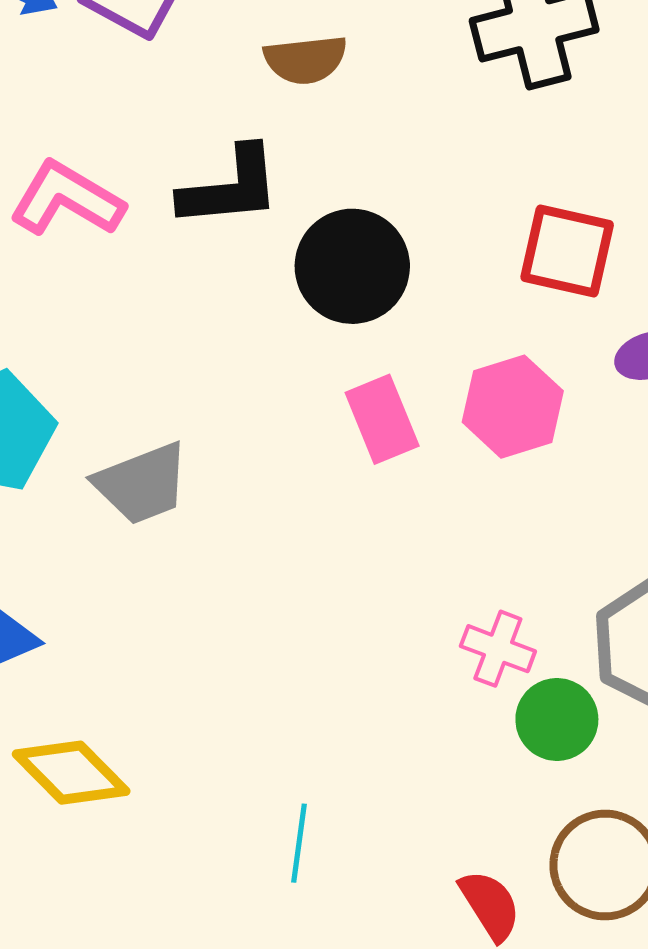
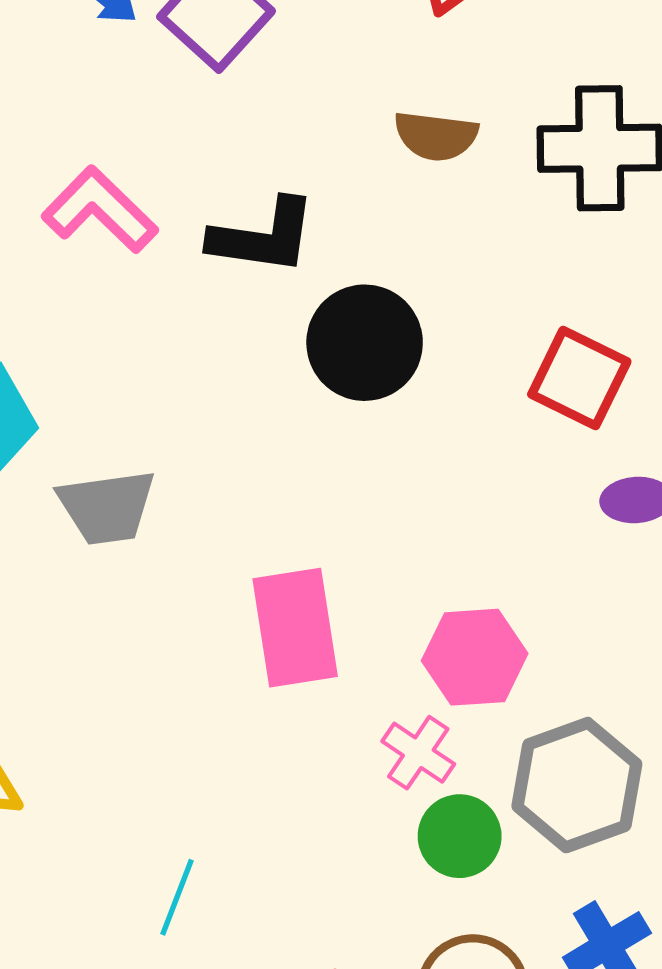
brown semicircle: (305, 60) -> (436, 136), moved
pink hexagon: (513, 407) -> (475, 657), moved
pink rectangle: (382, 419) -> (295, 628), moved, size x1.4

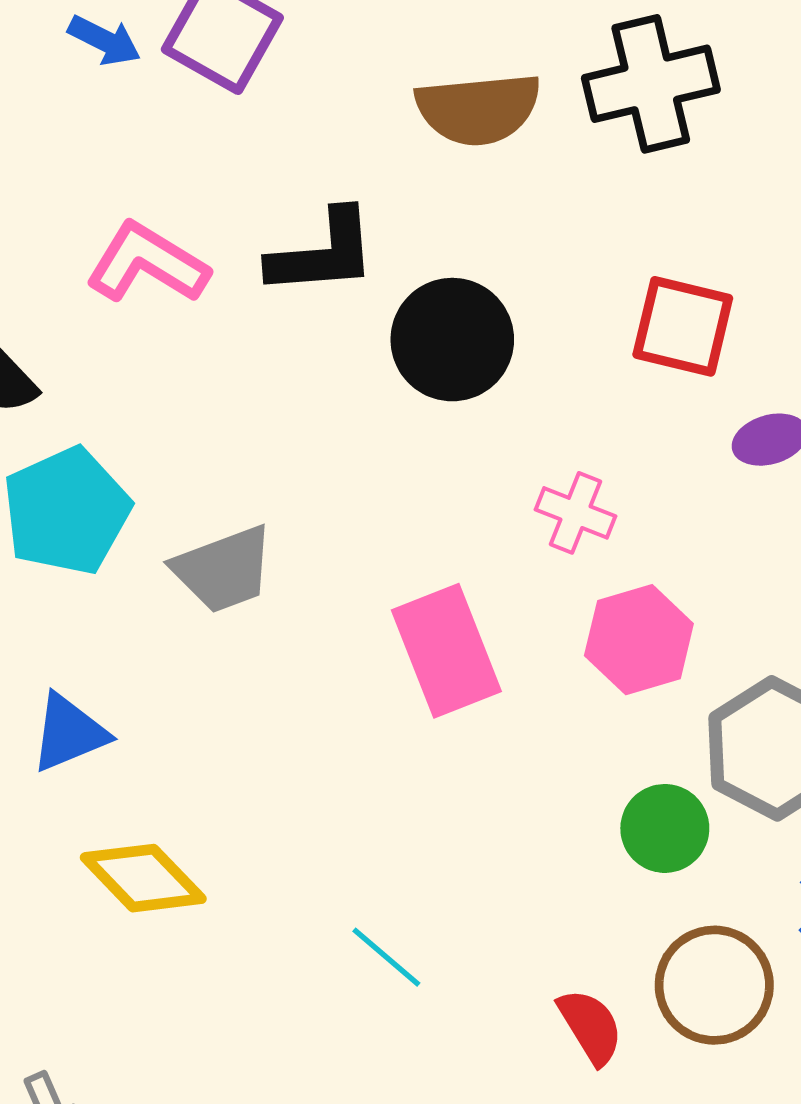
brown semicircle: (436, 136) -> (478, 109), size x1.4
pink cross: (418, 753) -> (576, 513), moved
cyan line: (177, 897) -> (386, 957), turned -58

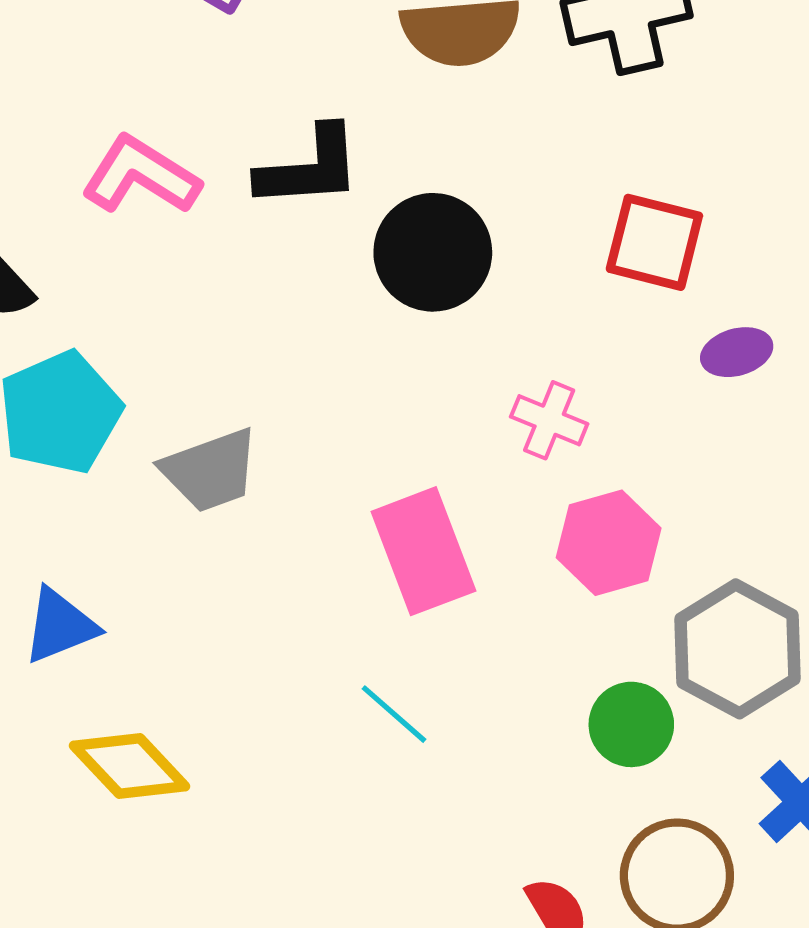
cyan line: (386, 957) -> (394, 714), moved

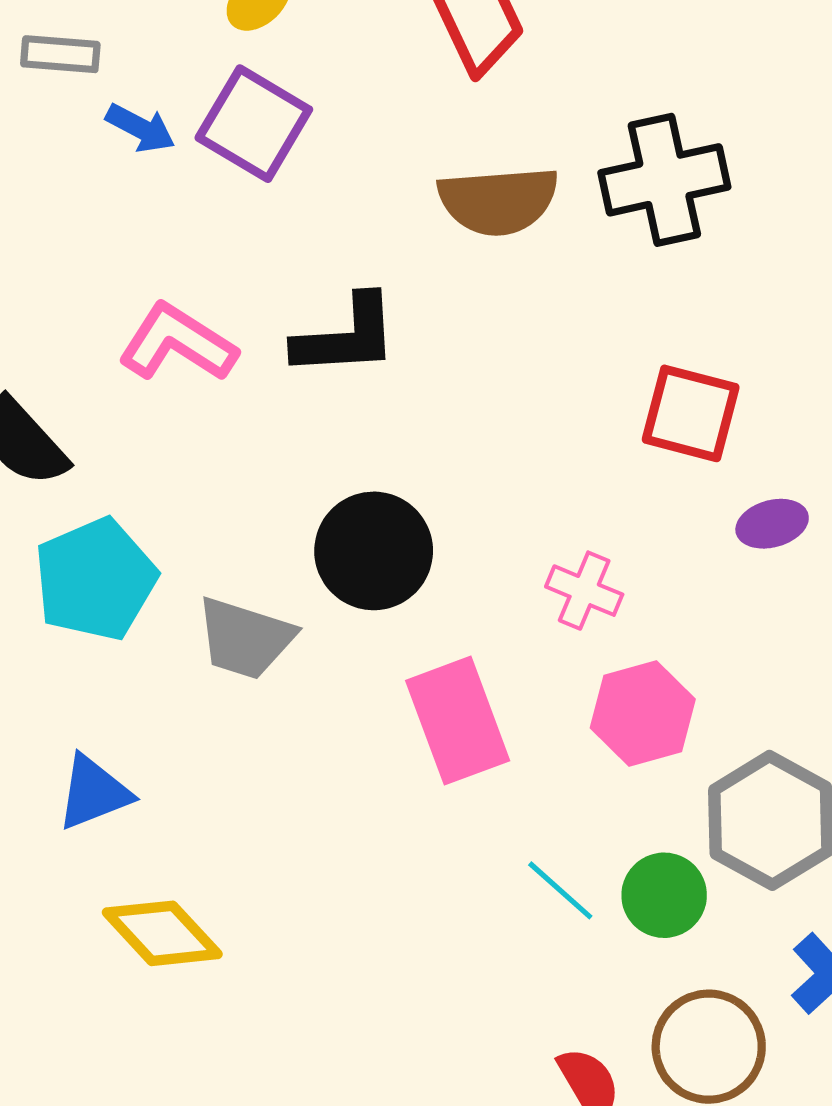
black circle: (433, 252) -> (374, 551), moved
gray trapezoid: (210, 470) -> (245, 638), turned 37
cyan line: (394, 714) -> (560, 890), moved

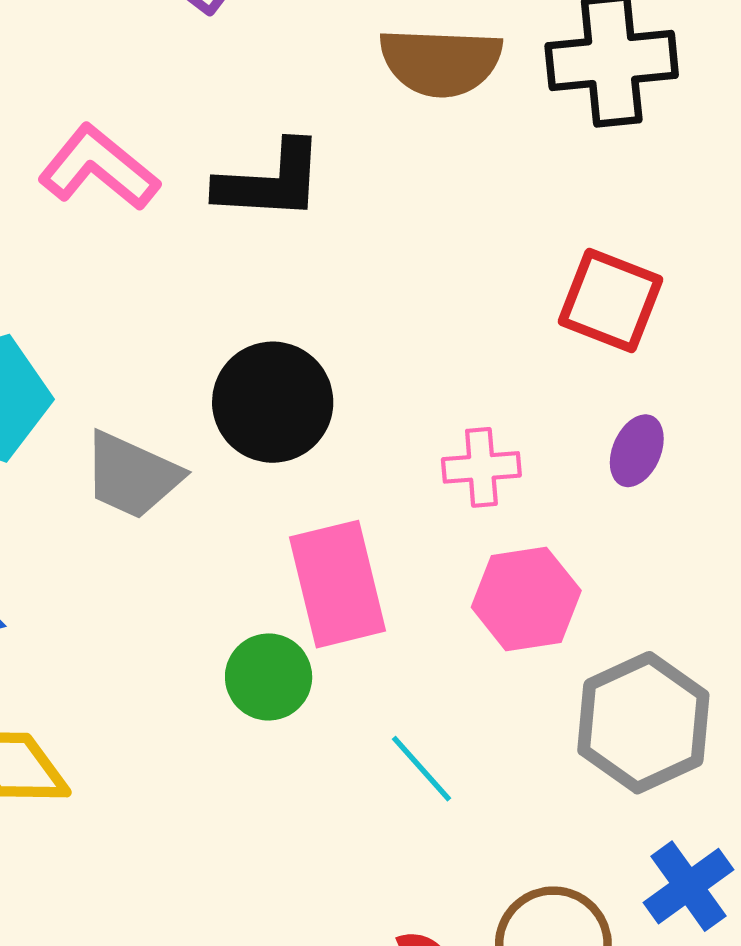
purple ellipse: (772, 524) -> (637, 451), moved, turned -58
pink cross: (584, 591) -> (481, 467), turned -34
green circle: (664, 895) -> (269, 677), moved

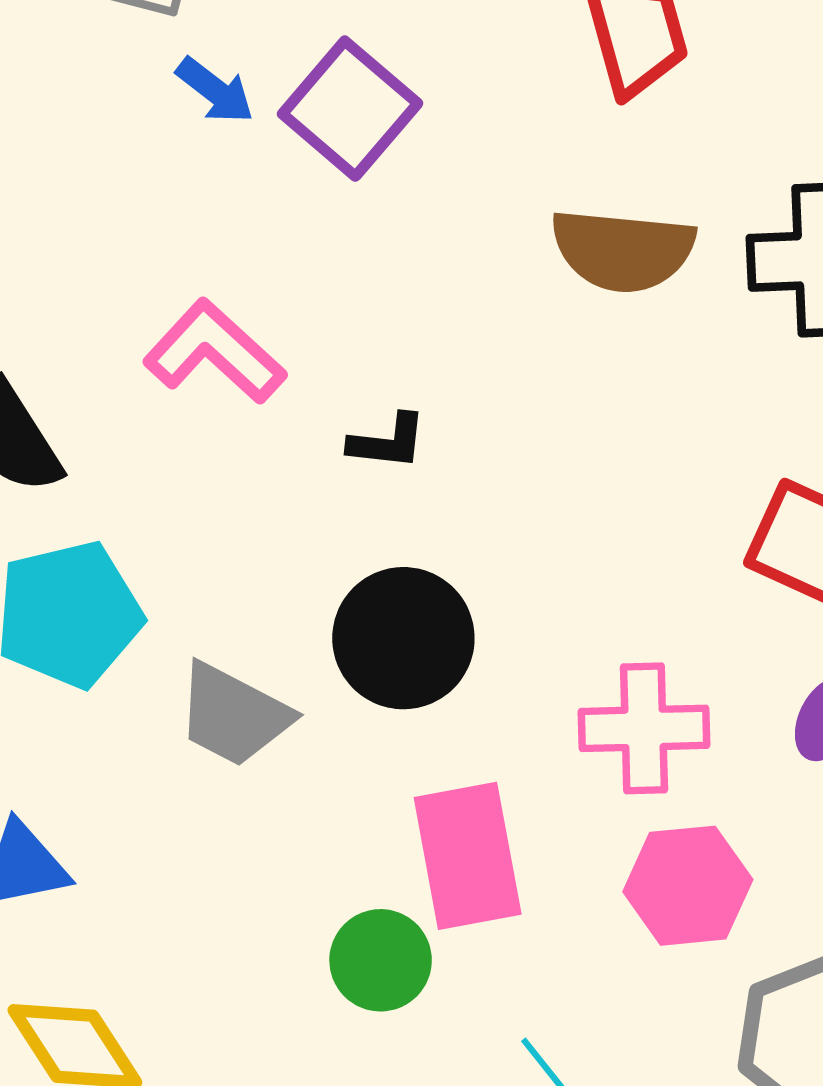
black L-shape: (270, 181) -> (388, 442), moved, size x0.6
pink cross: (481, 467) -> (644, 728), size x1.4

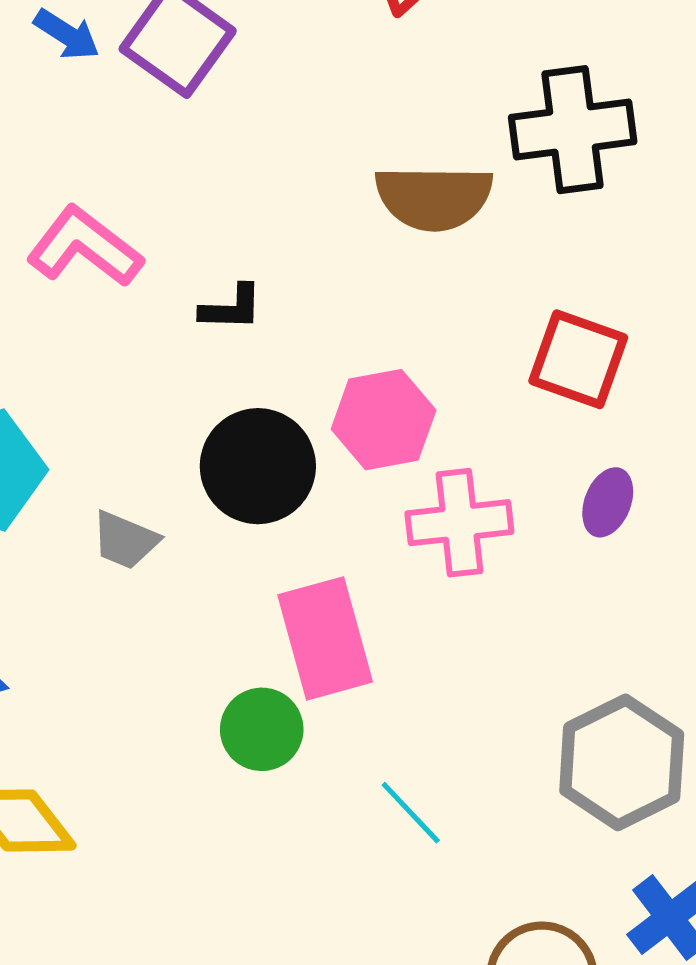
brown semicircle: (623, 250) -> (434, 198), moved
gray trapezoid: (234, 715) -> (125, 540), size x0.7
pink hexagon: (688, 886) -> (384, 420), moved

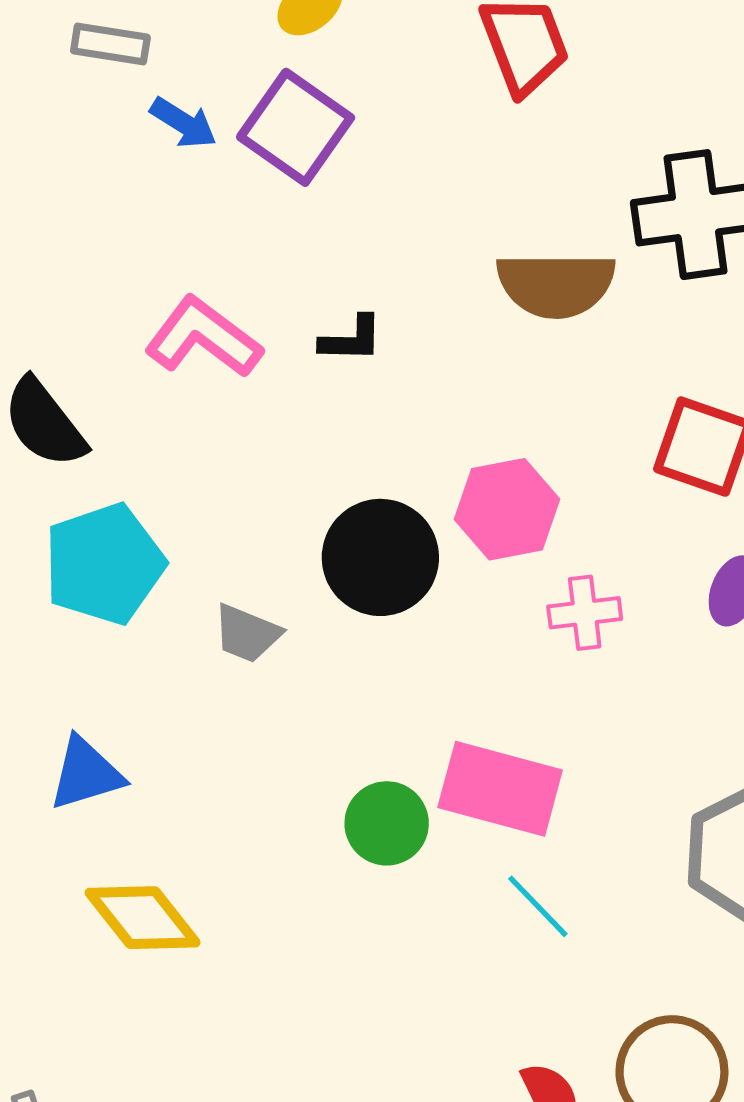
black L-shape: (231, 308) -> (351, 339), moved
pink cross: (459, 523) -> (585, 613), size x0.7
pink rectangle: (325, 638) -> (500, 789), moved, turned -59

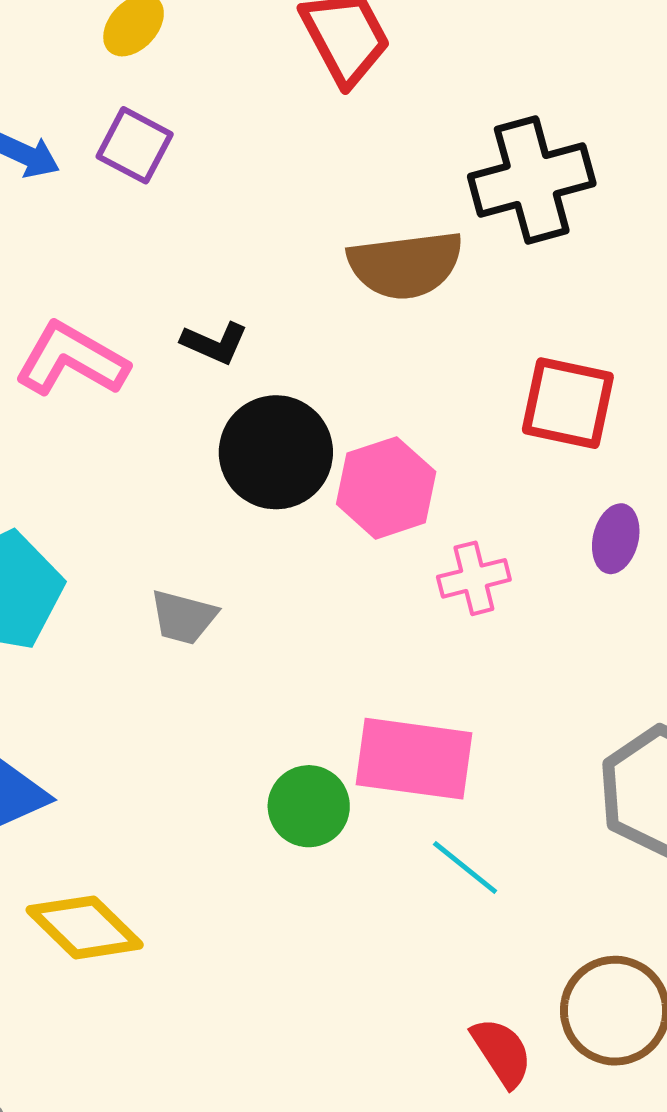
purple square: (296, 127) -> (135, 145), size x0.7
black L-shape: (351, 339) -> (215, 343), turned 30
black circle: (380, 557) -> (276, 452), moved
gray trapezoid: (247, 634) -> (183, 617), moved

